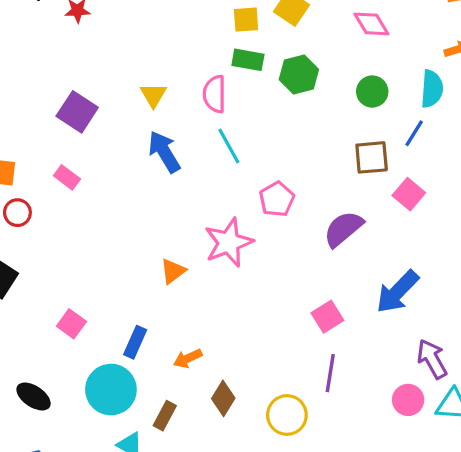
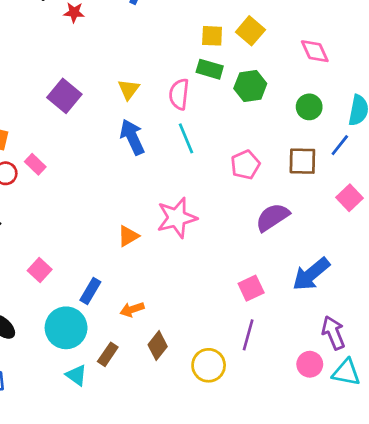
pink rectangle: (67, 177) -> (35, 164), moved
pink square: (409, 194) -> (349, 198), moved
pink pentagon: (277, 199) -> (245, 165), moved

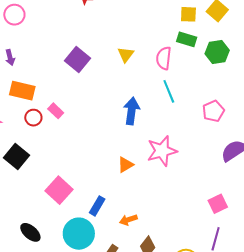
blue arrow: (132, 137) -> (131, 111), moved, turned 32
pink square: (40, 270) -> (59, 190), size x1.5

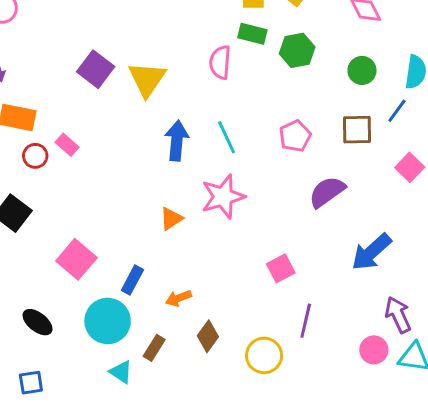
yellow triangle: (126, 55) -> (147, 79), moved, size x1.6
cyan line: (169, 91) -> (227, 137), moved
pink square: (218, 204) -> (281, 268), moved

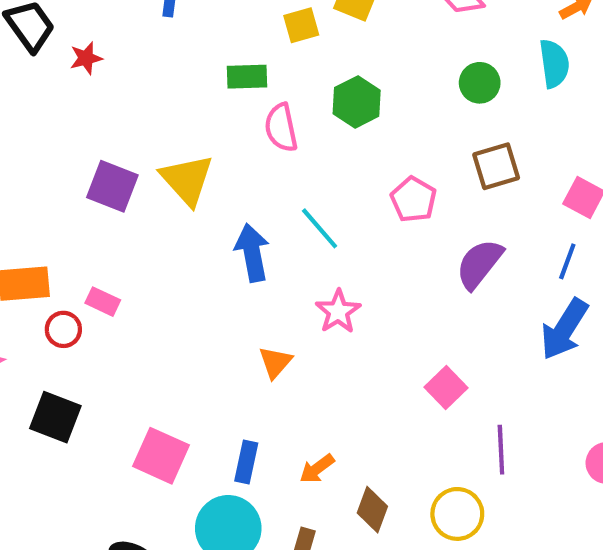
green rectangle: (252, 34) -> (247, 77), moved
green hexagon: (297, 50) -> (357, 102), moved
blue line: (397, 111) -> (567, 261), moved
pink star: (223, 197) -> (338, 311), size x0.7

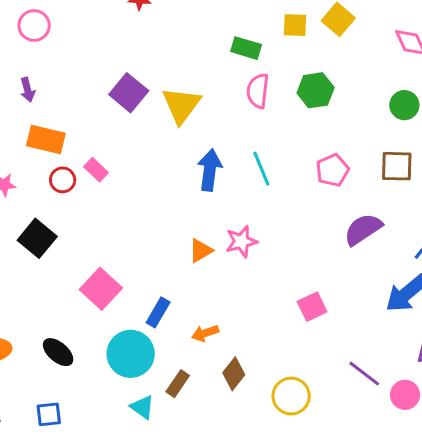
pink star: (338, 311) -> (241, 241), moved
purple line: (501, 450) -> (364, 374), moved, turned -68

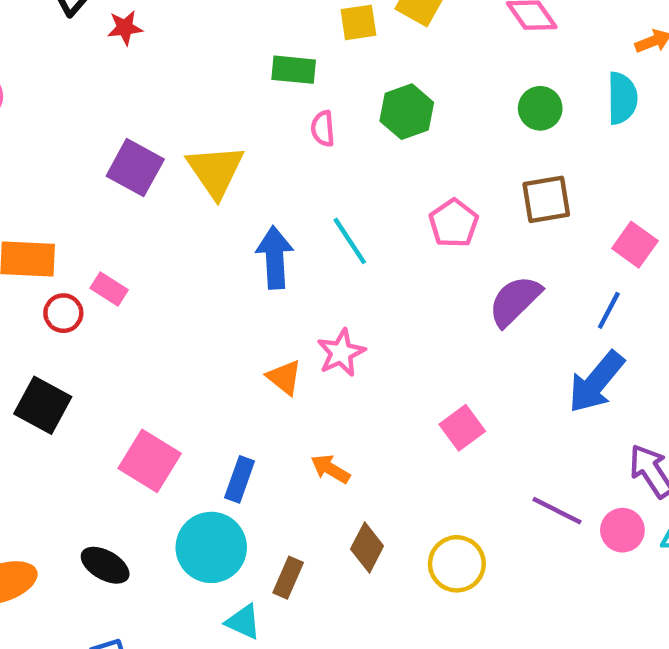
pink semicircle: (258, 91) -> (323, 129), size x0.7
orange triangle: (201, 251) -> (284, 377), turned -40
orange arrow: (205, 333) -> (330, 469), moved, turned 60

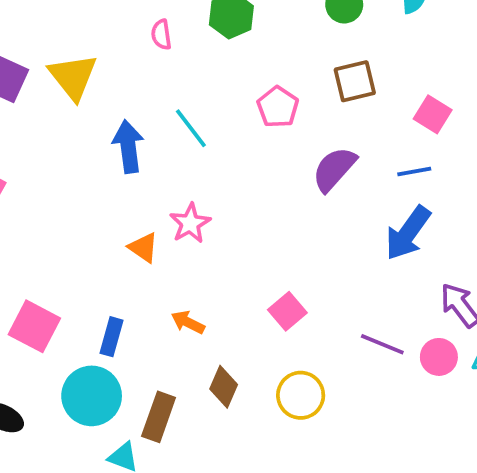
blue line: (609, 310) -> (414, 172), turned 56
pink square: (462, 428) -> (287, 311), moved
brown rectangle: (288, 578) -> (159, 417), size x1.4

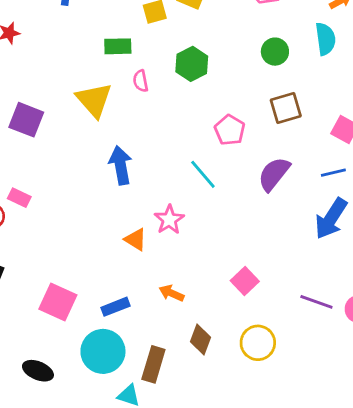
yellow triangle: (73, 77) -> (94, 100), moved
cyan line: (191, 128) -> (203, 174), moved
blue rectangle: (112, 337) -> (115, 307), turned 56

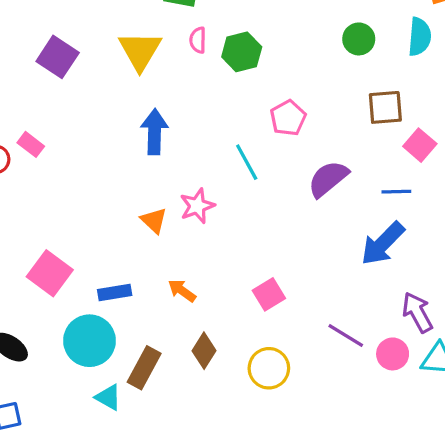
green hexagon: (192, 64) -> (242, 52), moved
brown square: (286, 108) -> (385, 107), moved

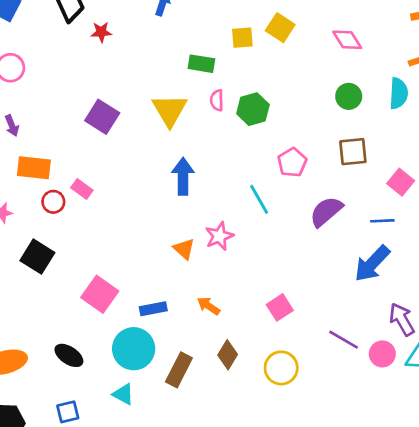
brown square: (385, 107) -> (353, 152), moved
cyan triangle: (108, 397) -> (123, 394), moved

